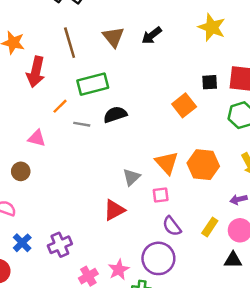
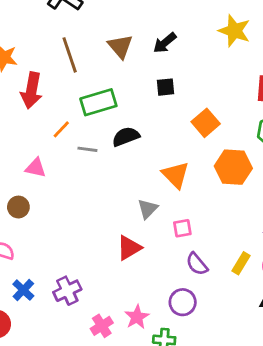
black square: (210, 82) -> (166, 87), moved
orange triangle: (167, 163) -> (176, 175), moved
orange hexagon: (203, 165) -> (233, 167), moved
purple circle: (158, 258) -> (183, 302), size x0.7

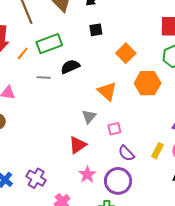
orange line: (61, 129) -> (23, 53), moved
purple cross: (67, 291) -> (36, 178), turned -30
purple circle: (183, 302) -> (118, 181), size x1.4
pink star: (137, 317) -> (87, 175), moved

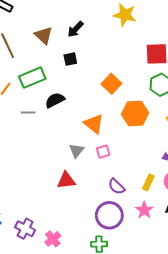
black square: (96, 30) -> (70, 59), moved
pink square: (114, 129) -> (103, 152), moved
red triangle: (78, 145) -> (66, 180), turned 30
pink star: (87, 175) -> (144, 210), moved
purple cross: (36, 178) -> (25, 229), moved

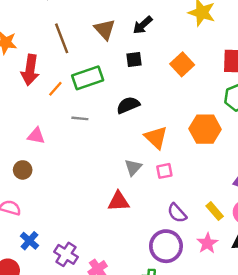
orange square: (111, 84) -> (182, 64), moved
black semicircle: (55, 100) -> (128, 105), moved
yellow rectangle: (148, 182) -> (215, 211), turned -70

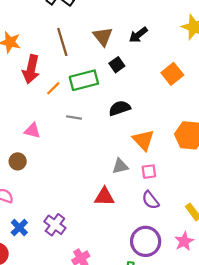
black square: (134, 60) -> (117, 65), moved, turned -32
gray triangle: (133, 167) -> (120, 166), turned 30
purple semicircle: (177, 213) -> (150, 200), moved
purple cross: (66, 254) -> (55, 225), moved

